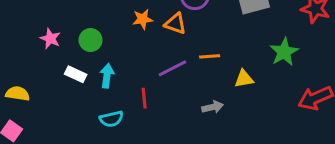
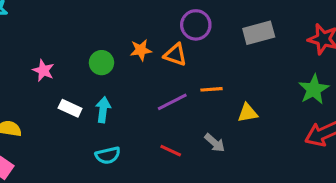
green circle: (91, 40) -> (101, 63), moved
green star: (284, 52) -> (314, 89), moved
red line: (144, 98) -> (171, 151), moved, turned -60
gray arrow: (213, 107) -> (215, 143), turned 54

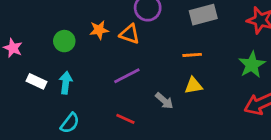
orange line: (212, 89) -> (192, 55), moved
gray arrow: (215, 143) -> (164, 101), moved
cyan semicircle: (108, 155) -> (70, 123), turned -40

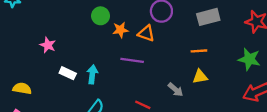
green circle: (64, 41) -> (101, 16), moved
green star: (252, 65) -> (249, 59), turned -30
purple line: (127, 76) -> (132, 60), moved, turned 35

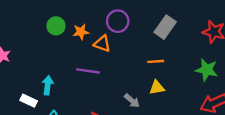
gray rectangle: (208, 17) -> (165, 27), turned -40
orange star: (120, 30) -> (81, 32), moved
white rectangle: (68, 73) -> (29, 101), moved

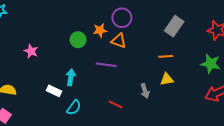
purple circle: (118, 21) -> (122, 18), moved
green circle: (56, 26) -> (78, 40), moved
gray arrow: (132, 101) -> (145, 91), turned 32

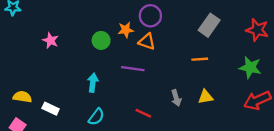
pink star: (31, 51) -> (51, 40), moved
yellow triangle: (167, 79) -> (206, 97), moved
white rectangle: (54, 91) -> (51, 109), moved

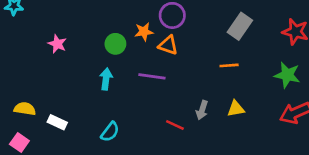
cyan arrow: (93, 83) -> (106, 79), moved
gray arrow: (176, 98) -> (202, 110), turned 35
red line: (143, 113) -> (175, 125), moved

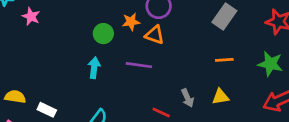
pink star: (57, 44) -> (31, 16), moved
orange line: (229, 65) -> (224, 60), moved
gray arrow: (202, 110) -> (188, 98), turned -42

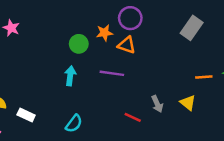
orange line: (224, 60) -> (204, 77), moved
yellow triangle: (220, 97) -> (188, 103), turned 49

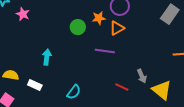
orange triangle: (127, 45) -> (117, 28), turned -49
cyan arrow: (70, 76) -> (47, 57), moved
yellow triangle: (188, 103) -> (162, 90), moved, size x1.5

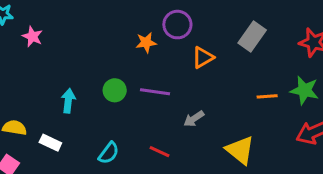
green circle: (78, 27) -> (115, 90), moved
orange triangle: (117, 28) -> (203, 57), moved
gray arrow: (142, 76) -> (194, 119), moved, turned 80
red line: (122, 87) -> (159, 152), moved

